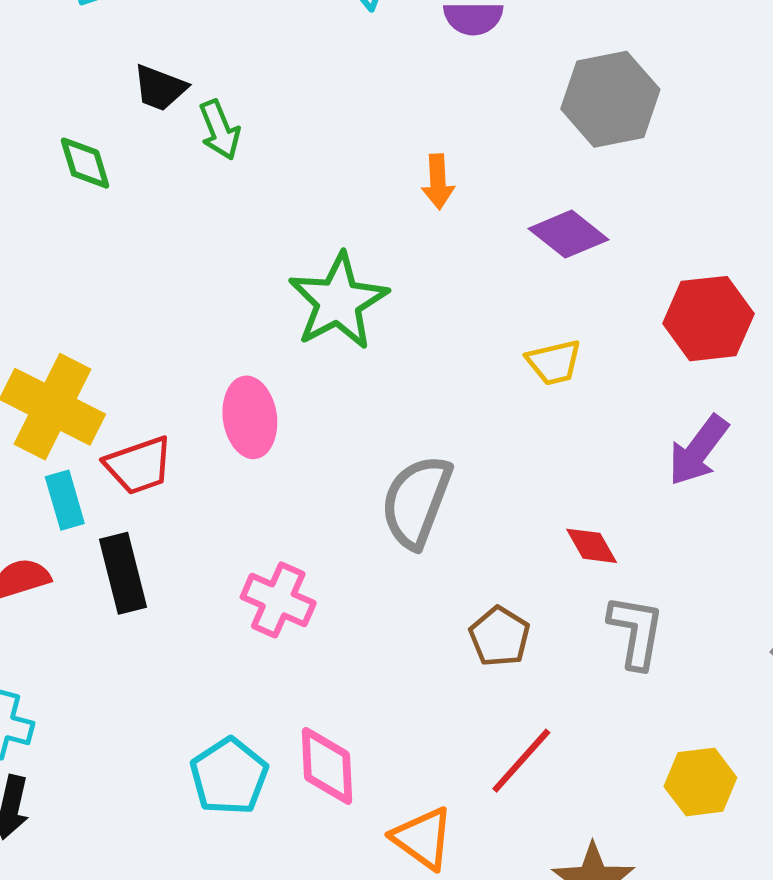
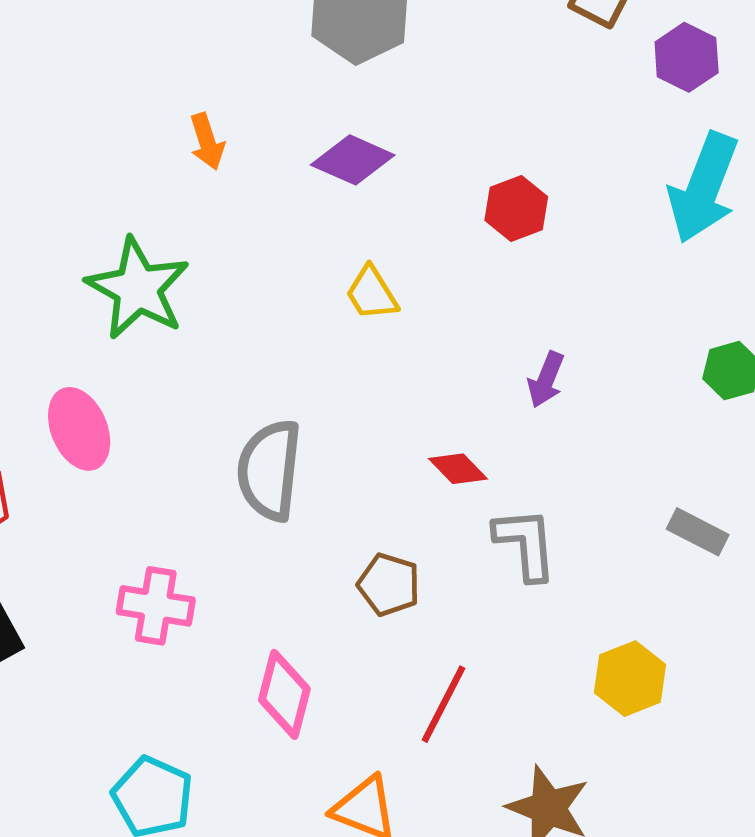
red hexagon: (708, 319) -> (516, 209), size x0.7
yellow trapezoid: (554, 362) -> (372, 293), turned 86
purple arrow: (698, 450) -> (546, 380), moved, size x0.7
pink diamond: (327, 766) -> (284, 694), moved, turned 32

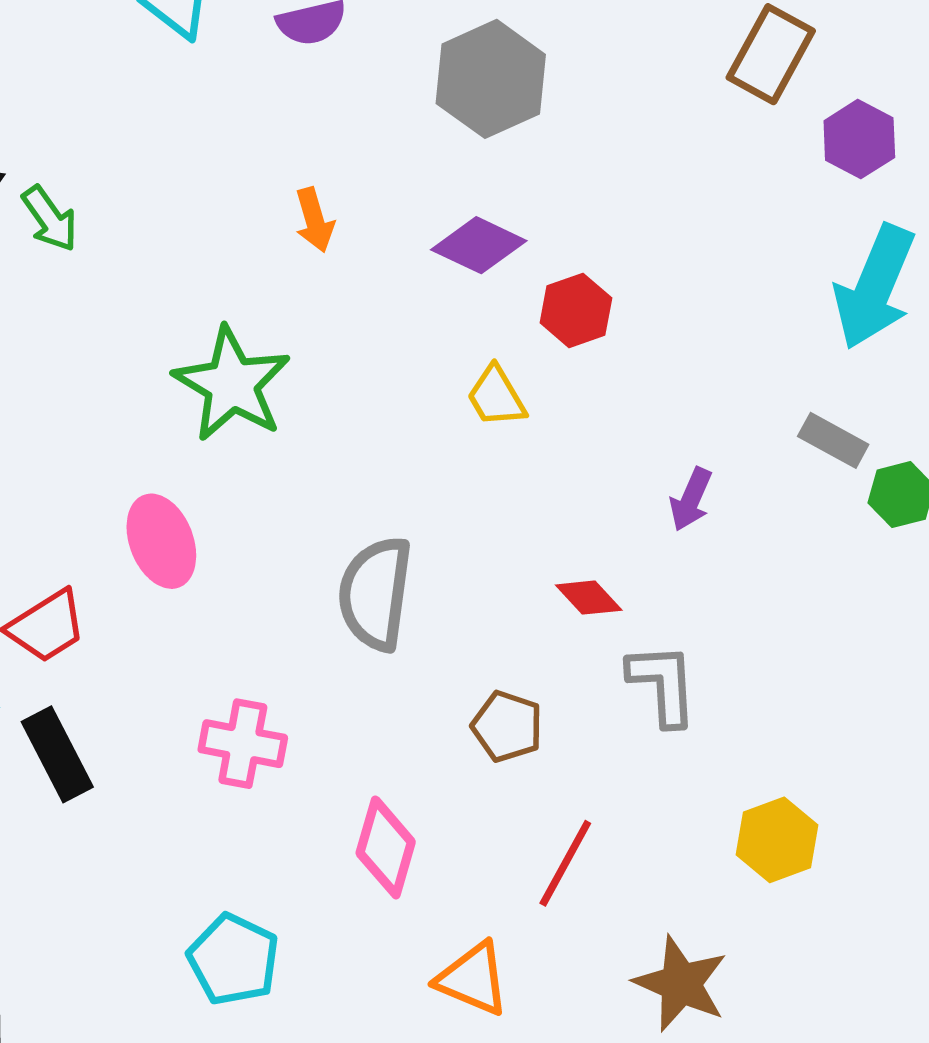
red hexagon: (516, 209) -> (576, 310), moved
gray rectangle: (698, 532) -> (833, 440), moved

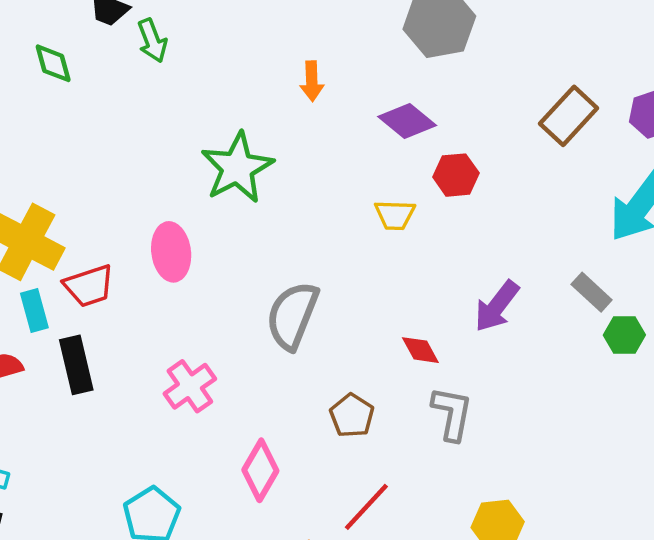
brown rectangle: (771, 54) -> (569, 116), moved
yellow trapezoid: (496, 397) -> (395, 215), turned -72
purple arrow: (691, 499) -> (497, 306), size x1.4
pink cross: (243, 744) -> (190, 386), turned 30

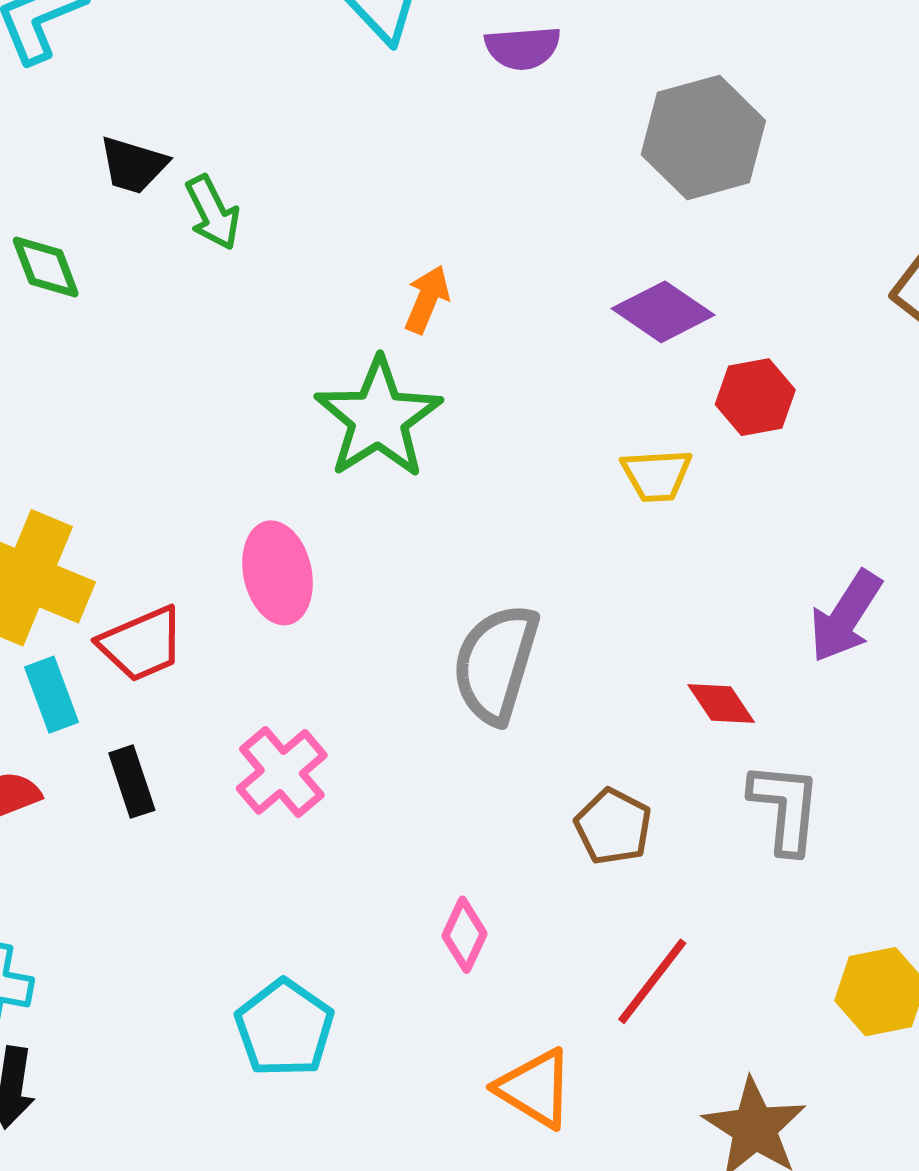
orange arrow: (312, 81) -> (427, 299), moved, turned -150
black rectangle: (76, 365) -> (132, 782), size x0.7
pink cross: (190, 386) -> (282, 772), moved
pink diamond: (260, 470) -> (464, 935), size x0.7

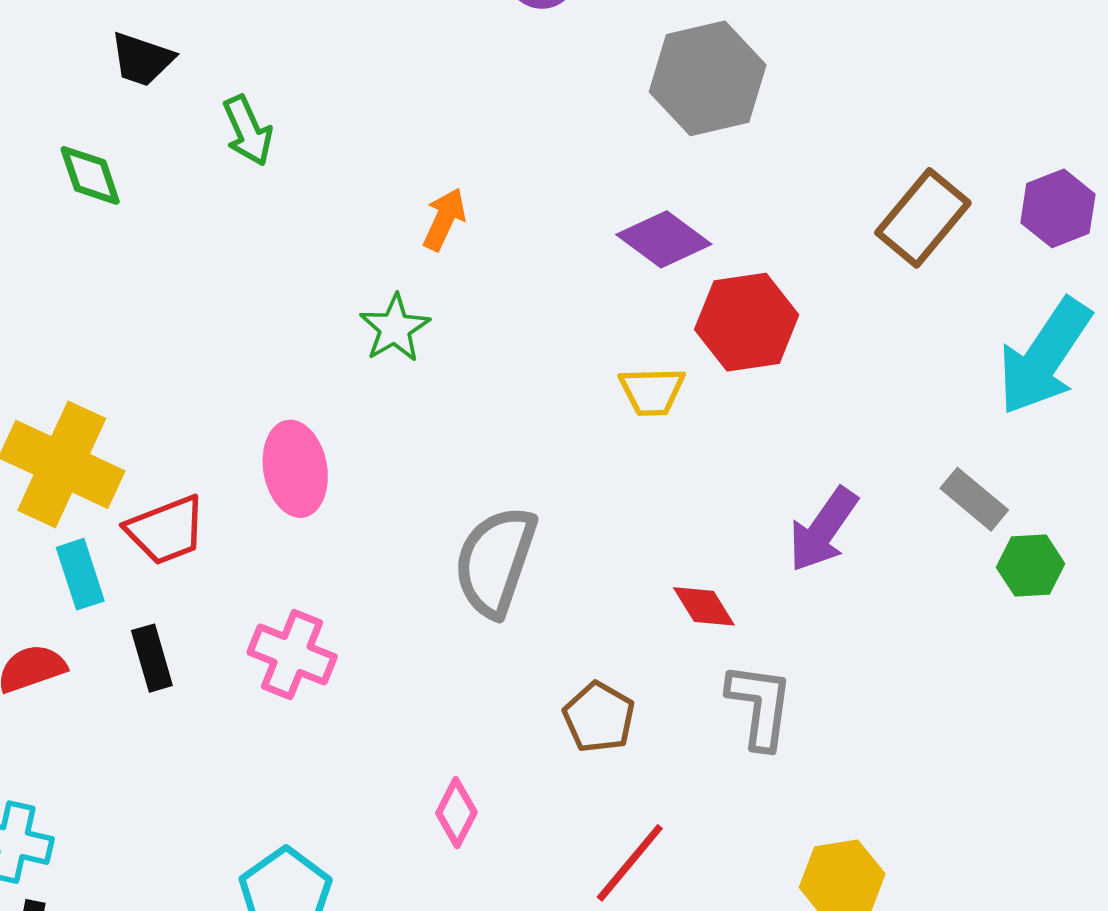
black trapezoid: (133, 165) -> (142, 59), moved
red hexagon: (755, 397) -> (747, 322), size x1.4
green star: (378, 418) -> (395, 328), size x0.6
pink cross: (282, 772) -> (292, 654), turned -30

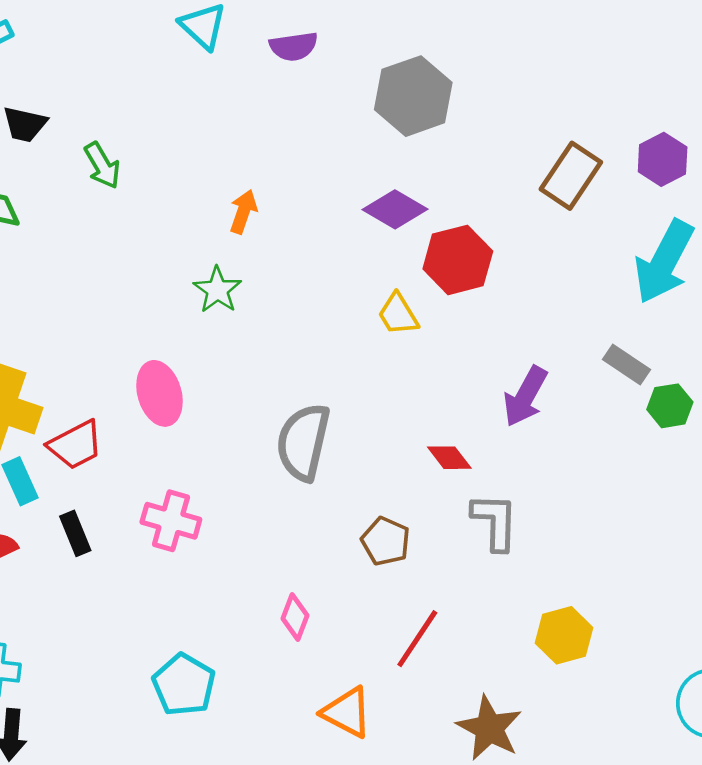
yellow trapezoid: (652, 391) -> (398, 314), turned 66

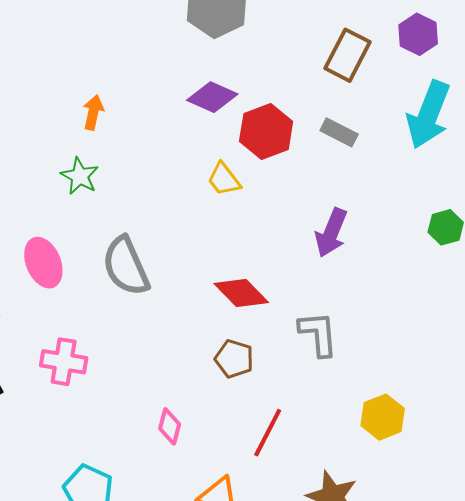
gray rectangle: (627, 365) -> (339, 132), moved
gray semicircle: (303, 442) -> (126, 266), moved, turned -30
red diamond: (449, 458) -> (241, 293), moved, size x1.5

